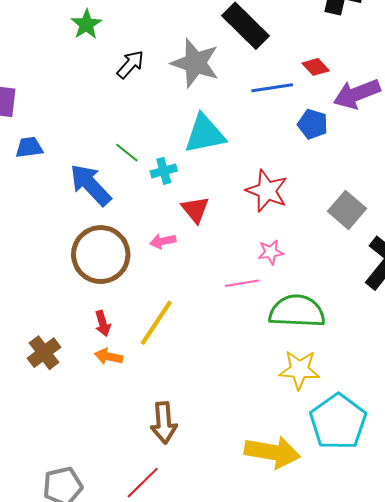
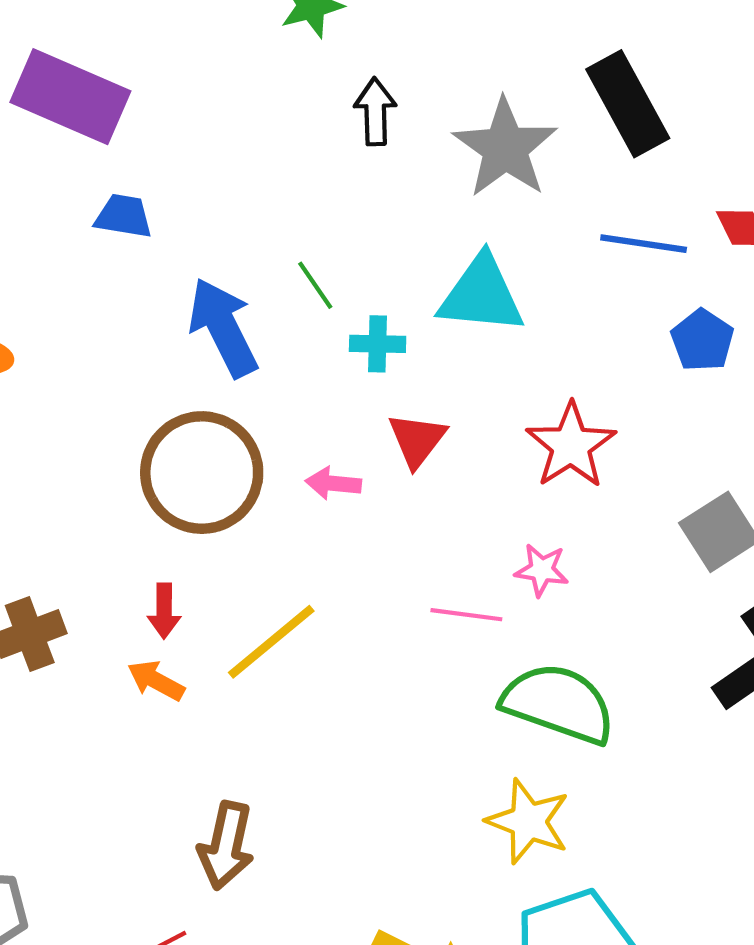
black arrow: (130, 64) -> (375, 112), turned -60

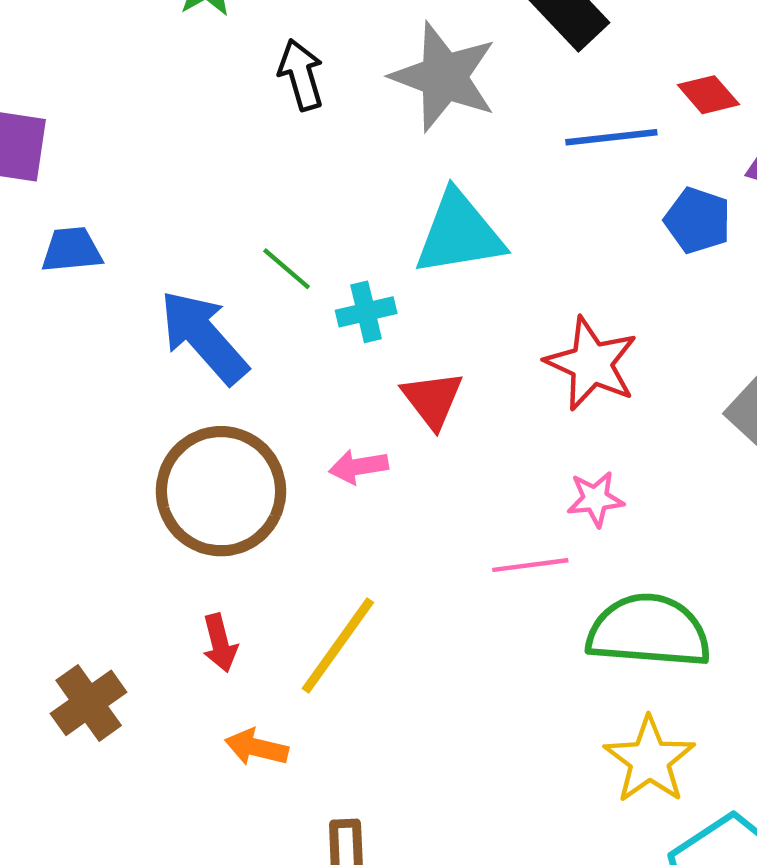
orange arrow: (156, 681) -> (257, 747), moved
yellow star: (528, 821) -> (650, 760), turned 30

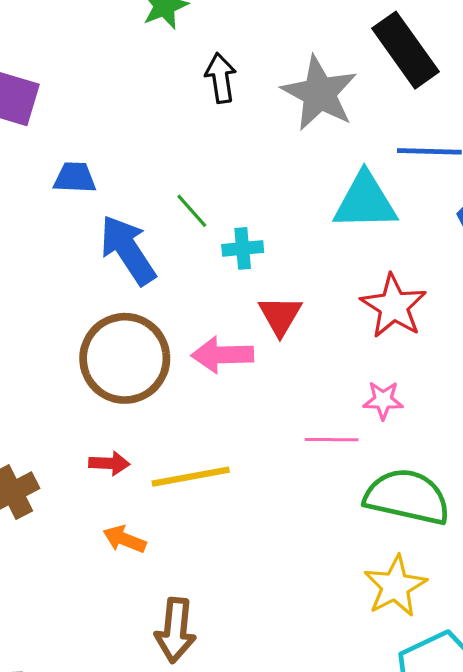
cyan triangle: (459, 234) -> (365, 202), moved
blue trapezoid: (72, 250) -> (75, 178), moved
pink arrow: (359, 467) -> (222, 355), size x1.5
red arrow: (220, 643) -> (109, 463), turned -81
yellow line: (338, 646) -> (191, 477), turned 36

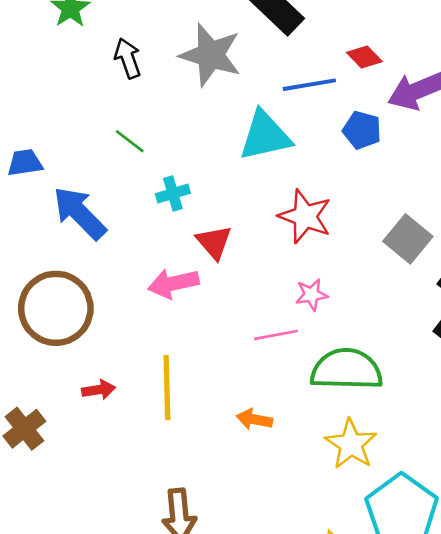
green line: (192, 211) -> (130, 141), moved
brown circle: (125, 358) -> (56, 308), moved
yellow line: (191, 477) -> (167, 388), turned -70
orange arrow: (124, 539) -> (254, 419), moved

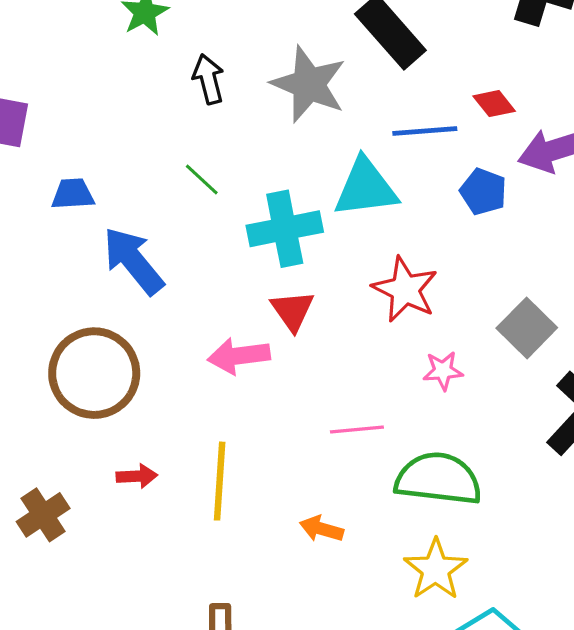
cyan cross: (173, 194) -> (285, 229), moved, size x1.8
pink star: (311, 295) -> (443, 371), moved

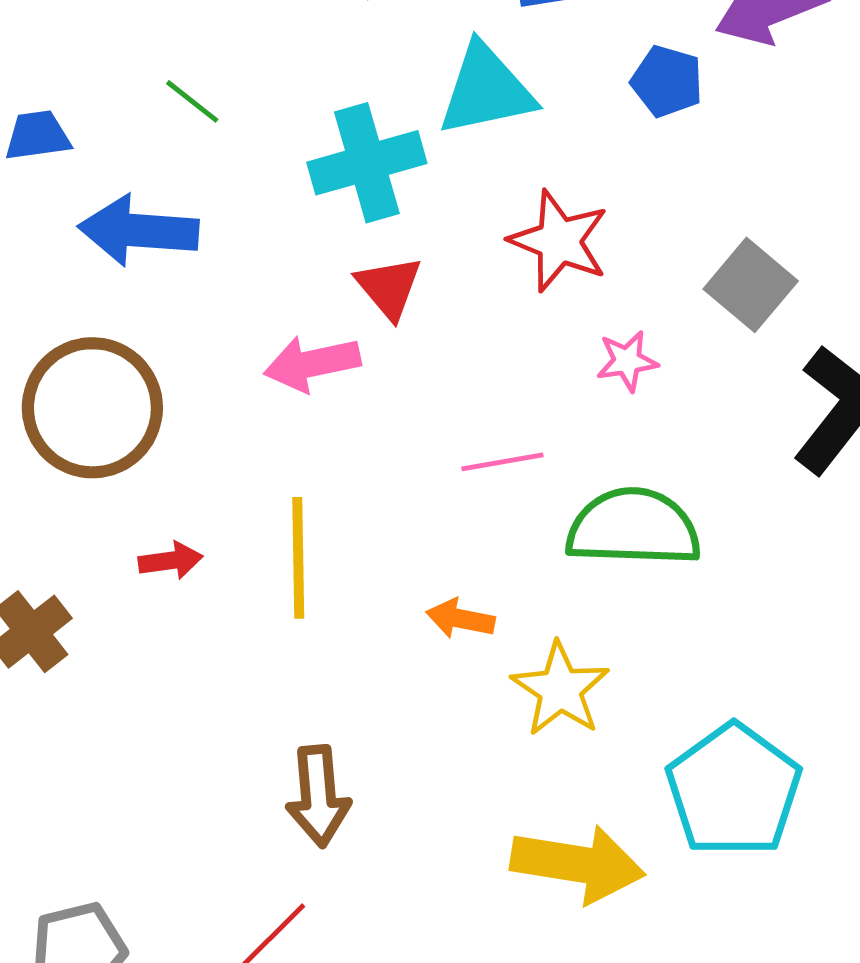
green line: (202, 179) -> (192, 101), moved
blue arrow: (133, 261) -> (139, 231), turned -42
yellow star: (436, 569) -> (560, 689), moved

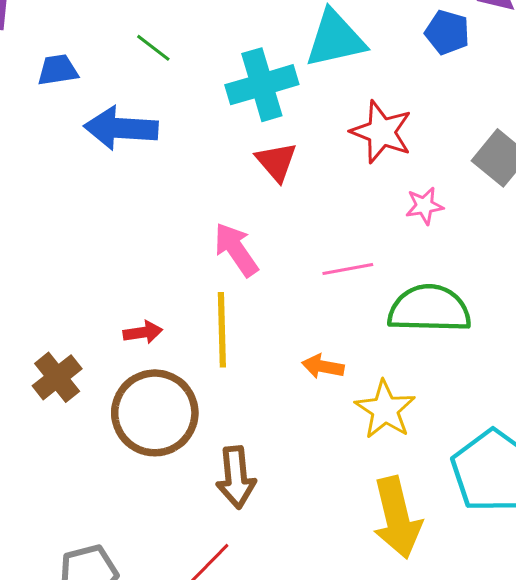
pink arrow: (312, 364) -> (236, 250), moved, turned 68
brown circle: (92, 408) -> (155, 413), moved
yellow arrow: (578, 864) -> (397, 518), turned 68

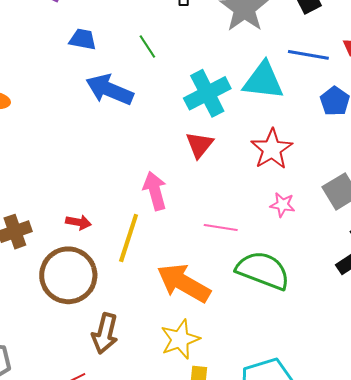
cyan cross: (262, 85) -> (207, 93), turned -30
orange arrow: (323, 366) -> (184, 283), size x2.0
yellow star: (385, 410) -> (180, 339), moved

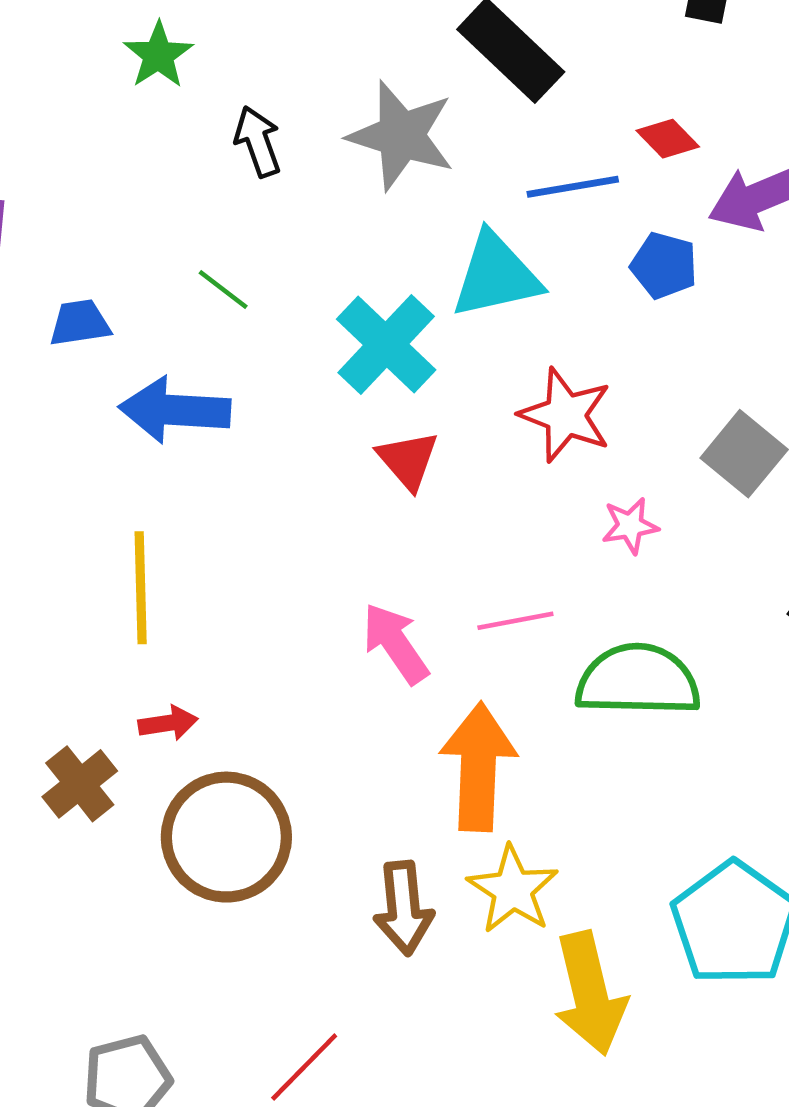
pink arrow: (155, 191) -> (395, 643), moved
red arrow: (78, 222) -> (168, 723), moved
yellow line: (129, 238) -> (141, 588), moved
orange arrow: (184, 283) -> (478, 767), turned 82
brown arrow: (105, 333) -> (403, 908), moved

